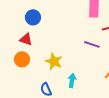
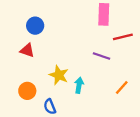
orange circle: (22, 59) -> (27, 91), moved
cyan arrow: (72, 80) -> (79, 85), moved

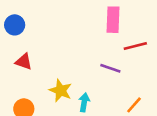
blue circle: (35, 26) -> (15, 25), moved

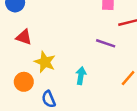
yellow star: (61, 91) -> (45, 62), moved

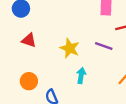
yellow star: (45, 62) -> (70, 48), moved

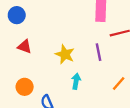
purple line: (104, 46) -> (98, 52), turned 60

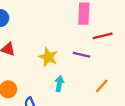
purple line: (98, 52) -> (82, 55), turned -66

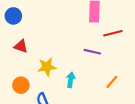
yellow star: (48, 57) -> (47, 67), moved, turned -30

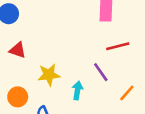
red line: (113, 33) -> (118, 46), moved
purple line: (92, 52) -> (101, 72), moved, turned 42

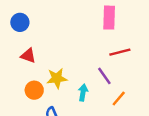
orange line: (127, 93) -> (119, 99), moved
orange circle: (18, 97) -> (34, 90), moved

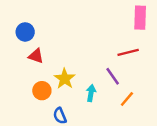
pink rectangle: (109, 18) -> (140, 18), moved
blue circle: (20, 22) -> (25, 32), moved
yellow star: (57, 78) -> (65, 79), turned -30

